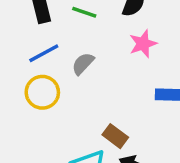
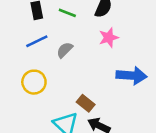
yellow circle: (42, 92) -> (34, 82), moved

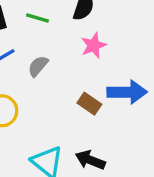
brown rectangle: (86, 103) -> (89, 104), moved

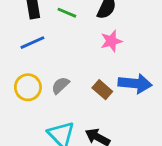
gray semicircle: (38, 66) -> (60, 85), moved

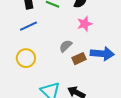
gray semicircle: (60, 85) -> (66, 46), moved
brown rectangle: (102, 90) -> (79, 59), turned -64

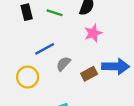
blue line: (28, 26) -> (45, 49), moved
gray semicircle: (66, 46) -> (63, 64), moved

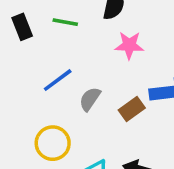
pink star: (93, 33) -> (129, 45), turned 30
yellow circle: (28, 77) -> (53, 143), moved

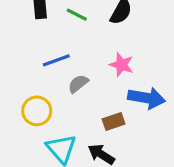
pink star: (129, 45) -> (121, 65), moved
brown rectangle: (132, 109) -> (114, 122), moved

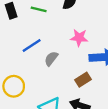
yellow circle: (37, 111) -> (14, 86), moved

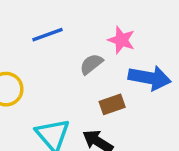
gray semicircle: (51, 59) -> (91, 64), moved

